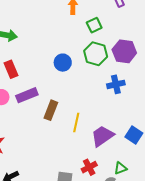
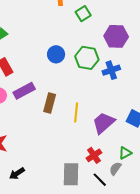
green hexagon: (96, 54) -> (87, 58), moved

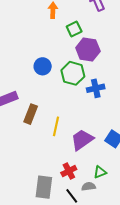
purple hexagon: (116, 36) -> (88, 49), moved
gray semicircle: (115, 168) -> (89, 186), turned 40

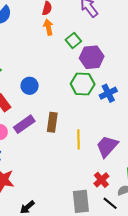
blue circle: (43, 66) -> (30, 86), moved
brown rectangle: (31, 114) -> (52, 122), moved

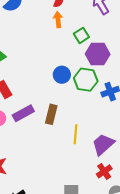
blue circle: (30, 86) -> (62, 75), moved
red cross: (101, 180) -> (104, 171), moved

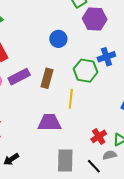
green hexagon: (86, 80) -> (86, 71), moved
purple trapezoid: (103, 144) -> (49, 122), moved, turned 40

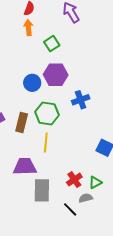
purple hexagon: (95, 19) -> (56, 75), moved
green hexagon: (86, 71) -> (47, 113), moved
gray rectangle: (65, 160) -> (42, 190), moved

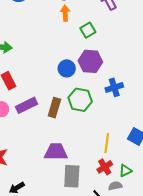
yellow line: (46, 142) -> (107, 143), moved

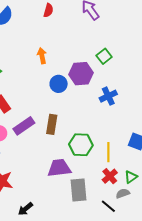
orange arrow: (65, 13) -> (42, 56), moved
green square: (88, 30) -> (104, 56), moved
green hexagon: (80, 100) -> (81, 145), moved

